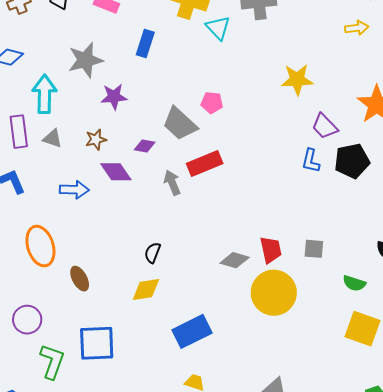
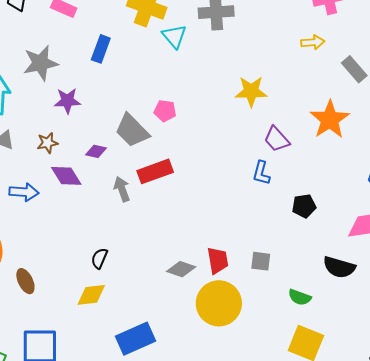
black pentagon: (352, 161) -> (304, 206), moved, size x0.7

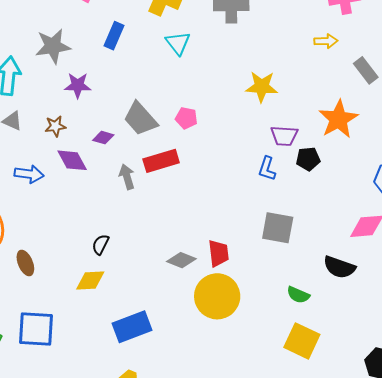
cyan triangle: (174, 36) -> (178, 43), moved
pink pentagon: (165, 111) -> (186, 118), moved
purple trapezoid: (277, 139) -> (284, 136), turned -48
black pentagon: (304, 206) -> (308, 159), moved
gray square: (261, 261) -> (278, 228), moved, size x1.6

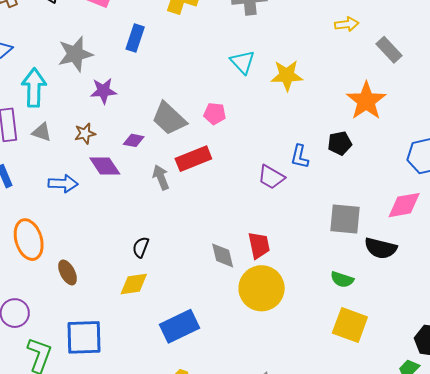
cyan triangle: (178, 43) -> (243, 62), moved
purple trapezoid: (284, 136) -> (271, 177), moved, turned 32
gray square: (278, 228) -> (345, 219), moved
gray diamond: (181, 260) -> (223, 255), turned 60

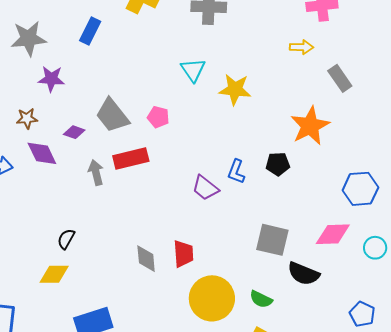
yellow circle: (262, 288) -> (212, 298), moved

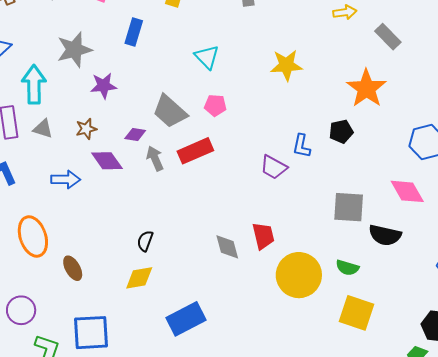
cyan triangle: (193, 70) -> (207, 57), moved
gray arrow: (96, 173) -> (155, 158), moved
pink diamond: (333, 234) -> (407, 191), turned 72

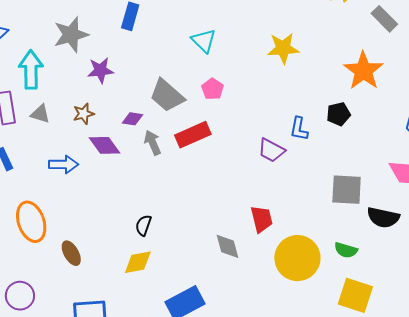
pink pentagon: (215, 105) -> (213, 89), turned 30
gray diamond: (227, 247) -> (228, 246), moved

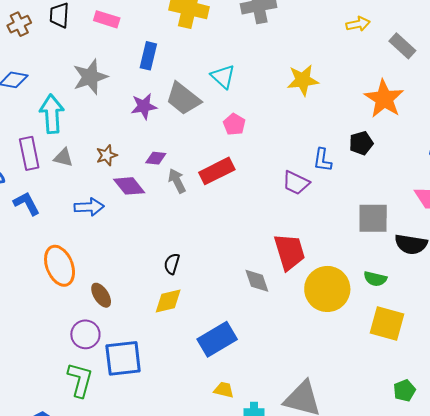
purple star: (100, 70) -> (144, 106), moved
gray trapezoid: (167, 96) -> (183, 99), moved
red trapezoid: (262, 219) -> (289, 252), size x1.4
purple circle: (20, 296) -> (85, 334), moved

